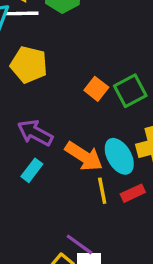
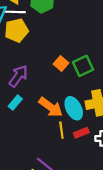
yellow pentagon: (29, 65) -> (16, 30), moved, turned -30
purple arrow: (35, 133) -> (18, 76), moved, turned 95
cyan rectangle: (32, 170) -> (15, 103), moved

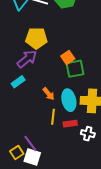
yellow pentagon: (16, 30) -> (36, 38), moved
green square: (83, 66) -> (75, 69), moved
orange arrow: (51, 107) -> (49, 94), size x0.6

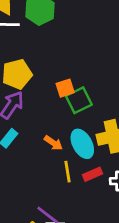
orange square: (68, 57) -> (65, 88), turned 32

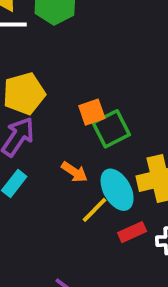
orange arrow: (53, 143) -> (74, 172), moved
yellow line: (68, 172) -> (95, 210), moved, turned 55

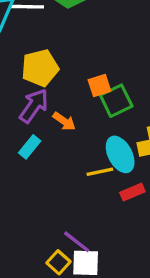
orange arrow: (74, 172) -> (64, 121), moved
yellow line: (95, 210) -> (100, 172), turned 32

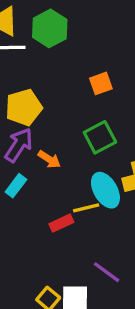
orange square: (99, 85) -> (101, 83), moved
red rectangle: (132, 192) -> (61, 223), moved
purple line: (77, 242) -> (107, 272), moved

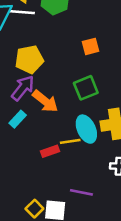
orange arrow: (49, 159) -> (45, 101), size x1.5
purple line: (107, 272) -> (81, 192), turned -30

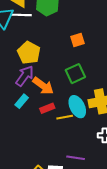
yellow pentagon: (29, 59) -> (29, 53), turned -30
red rectangle: (50, 151) -> (47, 108), moved

